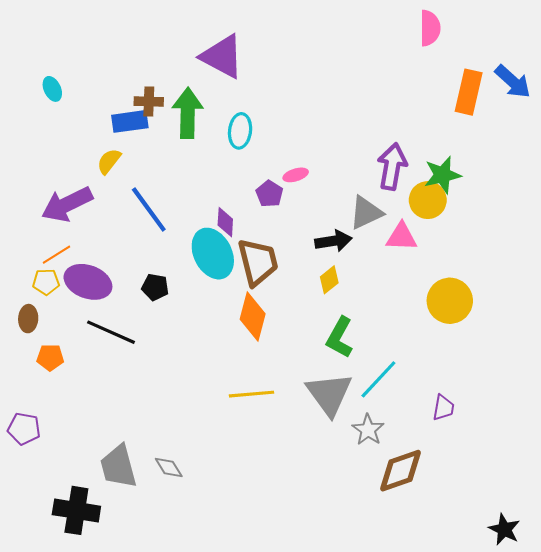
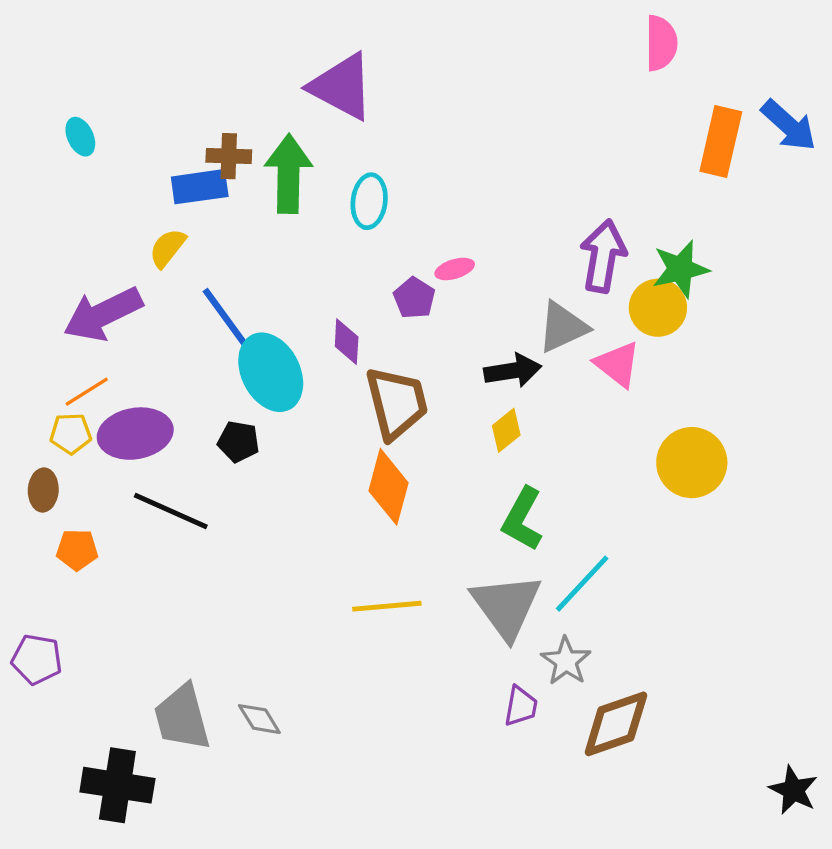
pink triangle: (402, 237) -> (618, 364), turned 36
cyan ellipse: (213, 254) -> (271, 372), moved
purple ellipse: (88, 282) -> (135, 434), turned -30
purple trapezoid: (443, 408) -> (521, 706), moved
black star: (504, 529) -> (793, 790), moved

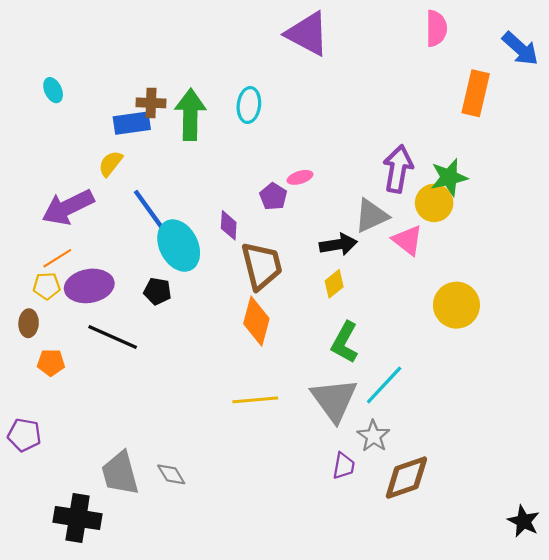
purple triangle: (342, 87) -> (307, 34), moved
blue arrow: (789, 125) -> (520, 49), moved
cyan ellipse: (369, 201) -> (249, 105), moved

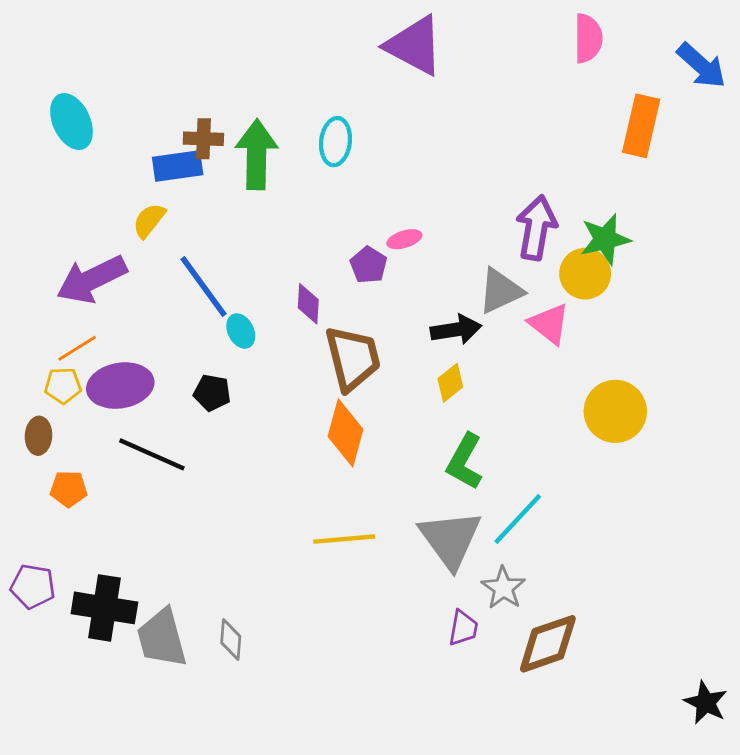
cyan ellipse: (53, 90) -> (71, 122), size x1.6
cyan ellipse: (179, 246) -> (241, 331), size x0.5
gray diamond: (171, 474) -> (231, 639), turned 36
black cross: (78, 518) -> (104, 608), moved

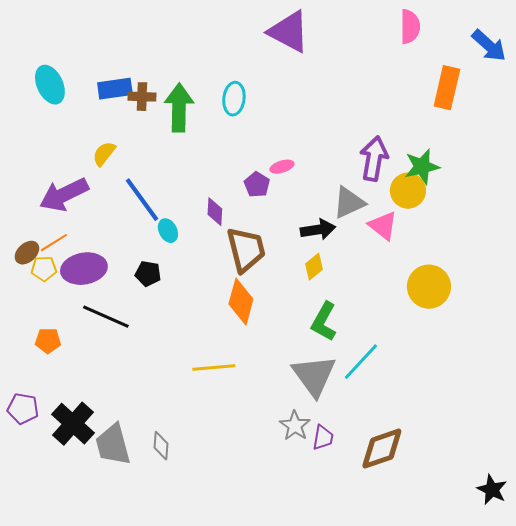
blue rectangle: (178, 166) -> (115, 89), moved
brown ellipse: (38, 436) -> (27, 253), moved, turned 45
yellow line: (344, 539) -> (214, 368), moved
gray star: (503, 588) -> (295, 426), moved
black cross: (104, 608) -> (73, 424), turned 33

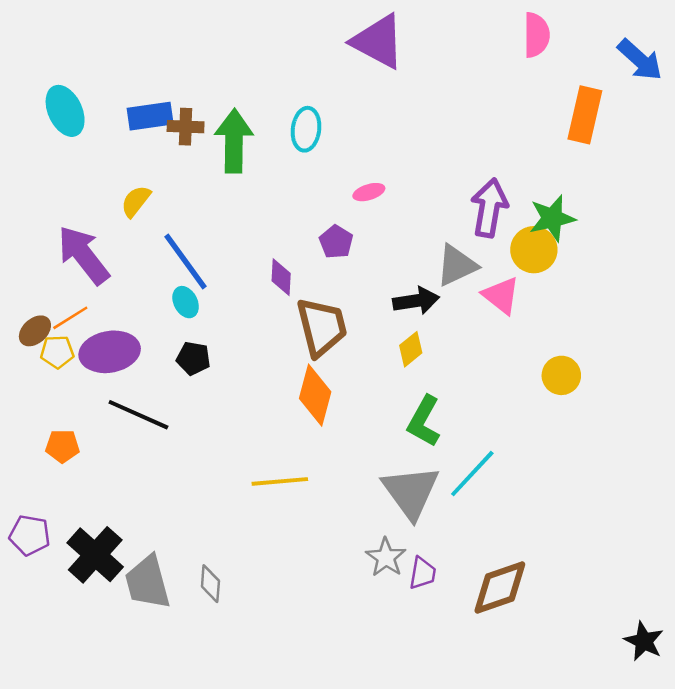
pink ellipse: (282, 167) -> (369, 192), moved
purple arrow: (64, 195) -> (83, 255), turned 78
cyan ellipse: (168, 231) -> (186, 302), moved
yellow circle: (429, 287) -> (561, 375), size x0.7

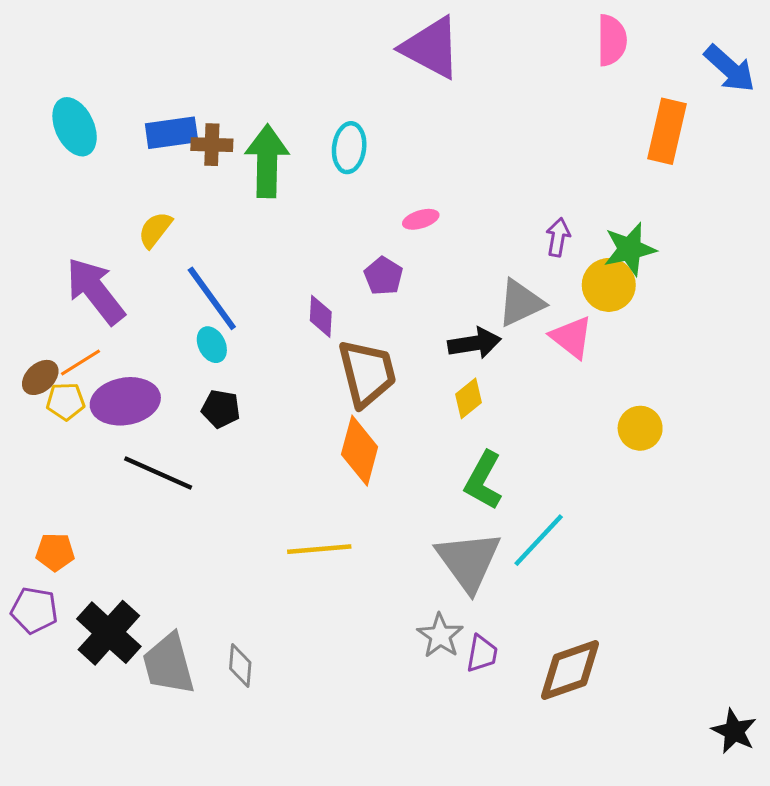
purple arrow: (489, 208) -> (558, 237), size x0.6
orange pentagon: (62, 446) -> (55, 552), moved

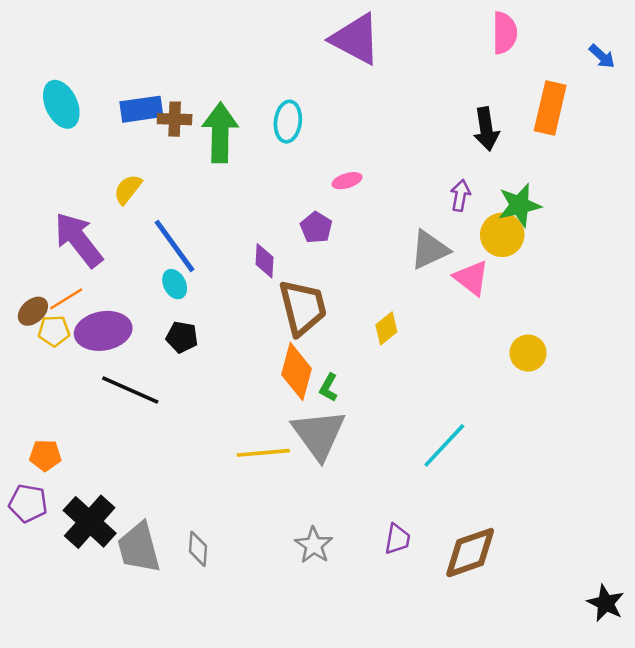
blue arrow: (730, 69) -> (602, 56), size x0.6
black arrow: (474, 343) -> (486, 129), moved, turned 90
green L-shape: (483, 480) -> (329, 388), moved, size x0.6
gray triangle: (468, 561) -> (319, 434), moved
gray star: (440, 636) -> (314, 545), moved

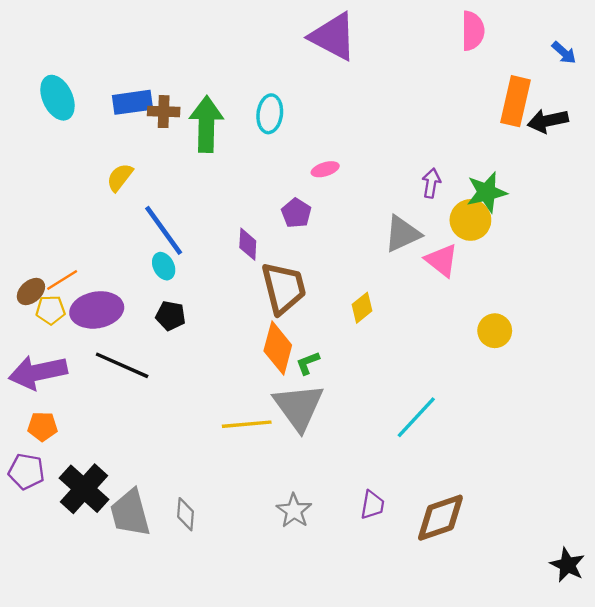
black arrow: (486, 129) -> (548, 121), moved, turned 87
purple arrow: (79, 240) -> (38, 372), moved, turned -64
green L-shape: (329, 388) -> (308, 363), turned 40

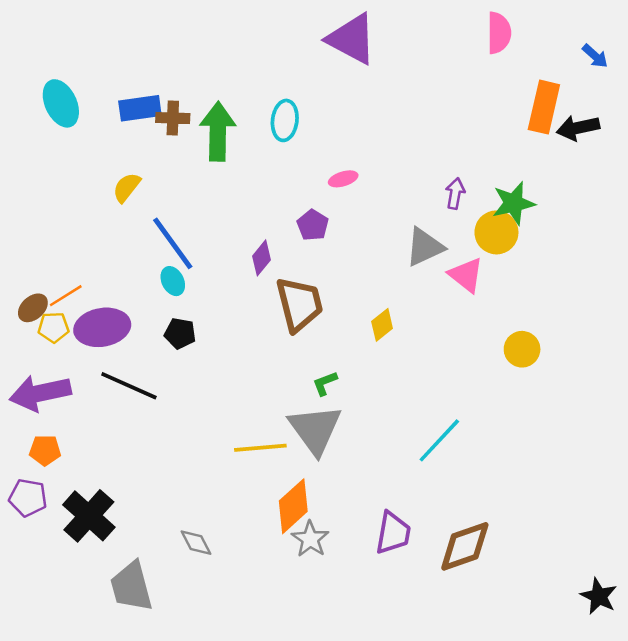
purple diamond: (248, 244) -> (262, 258), turned 36
orange diamond: (278, 348) -> (293, 506), moved, turned 33
purple trapezoid: (372, 505) -> (393, 533), size x1.4
gray trapezoid: (130, 513) -> (131, 586), moved
gray diamond: (186, 514) -> (196, 543), turned -32

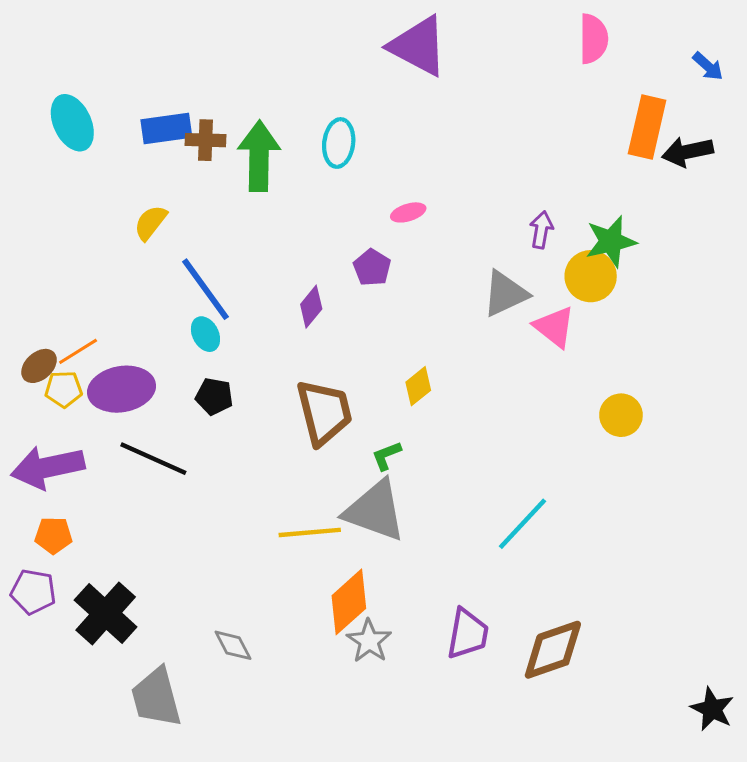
brown trapezoid: (299, 304) -> (324, 412), moved
yellow diamond: (382, 325) -> (418, 386), moved
gray triangle: (315, 430) -> (375, 511), turned -34

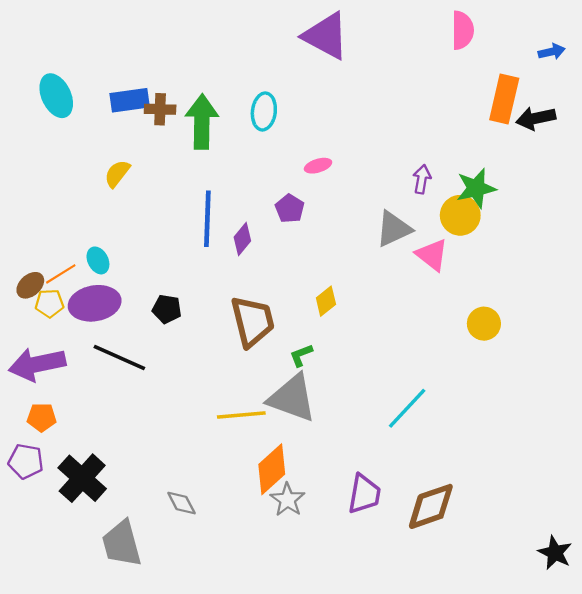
blue arrow: (708, 66) -> (552, 52), turned -55
blue line: (205, 289) -> (207, 219), moved, turned 38
cyan ellipse: (205, 334) -> (98, 260), moved

